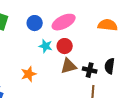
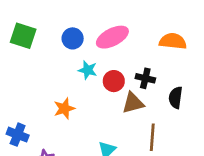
red circle: (65, 46) -> (114, 81), moved
brown triangle: (69, 66) -> (133, 103), moved
black cross: (90, 70) -> (145, 78), moved

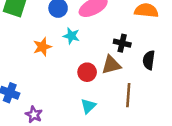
red circle: (114, 81) -> (87, 72), moved
orange star: (64, 109) -> (42, 47), moved

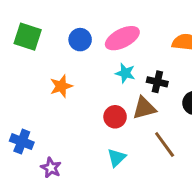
cyan star: (71, 36) -> (125, 73), moved
brown line: (128, 95) -> (165, 144), turned -40

